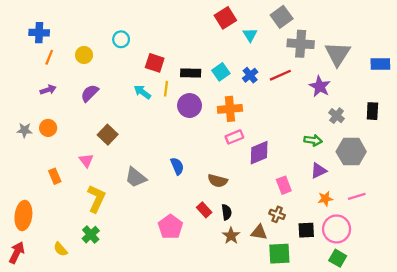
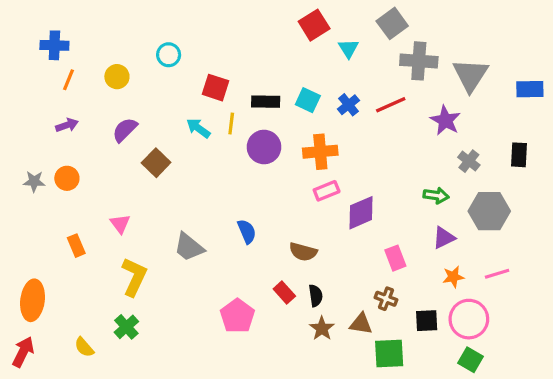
cyan square: (221, 72) -> (308, 100), turned -30
brown square: (108, 135) -> (156, 163), moved

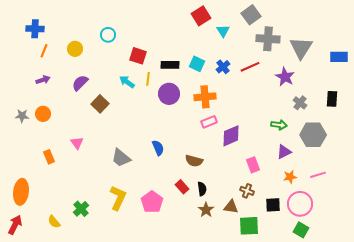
yellow L-shape: (134, 277) -> (118, 198), moved

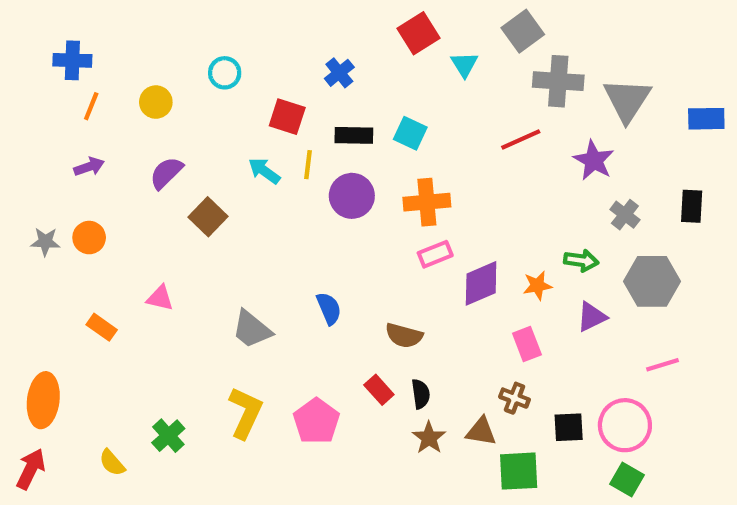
blue cross: (223, 67) -> (339, 73), moved
pink triangle: (77, 143) -> (160, 298), turned -40
orange rectangle: (49, 157) -> (102, 327), turned -32
orange star: (290, 177) -> (537, 286), moved

